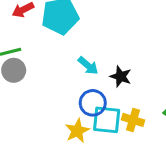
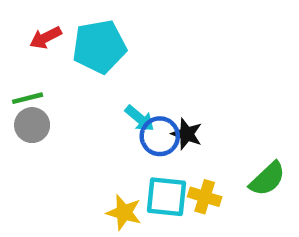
blue circle: (93, 103) -> (160, 136), moved
yellow star: (77, 131) -> (124, 212), turned -30

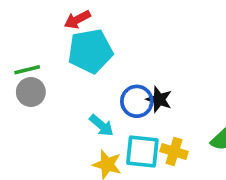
red arrow: (45, 38) -> (77, 20), moved
cyan pentagon: (99, 47) -> (90, 51), moved
cyan arrow: (140, 118) -> (101, 125), moved

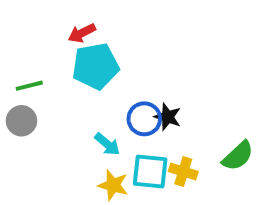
gray circle: (31, 92) -> (21, 121), moved

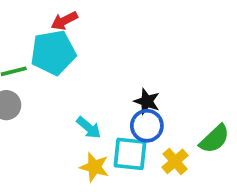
cyan pentagon: (96, 66) -> (53, 53), moved
blue circle: (144, 119) -> (147, 126), moved
yellow cross: (183, 171) -> (175, 161), moved, turned 32

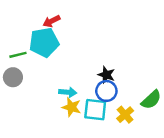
cyan arrow: (89, 128) -> (68, 92), turned -35
yellow star: (94, 167) -> (71, 107), moved

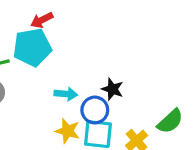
blue circle: (106, 91) -> (95, 110), moved
cyan arrow: (68, 92) -> (66, 94), moved

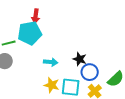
red arrow: (42, 20) -> (36, 16), turned -56
blue circle: (95, 110) -> (90, 72), moved

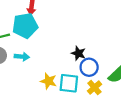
cyan arrow: (51, 62) -> (22, 57), moved

